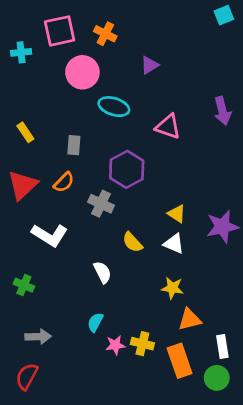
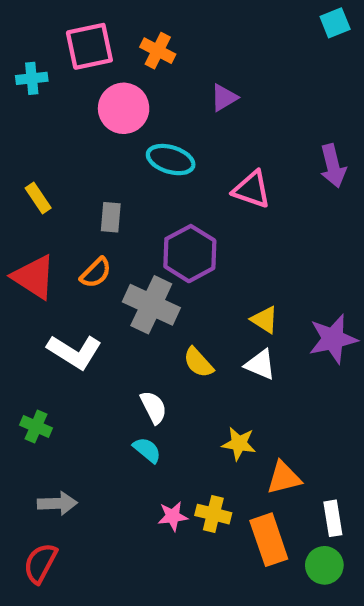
red triangle: (22, 185) -> (34, 277), turned -44
gray cross: (101, 204) -> (151, 305), size x1.4
yellow star: (172, 288) -> (239, 444), moved
cyan semicircle: (95, 322) -> (147, 450), moved, turned 102

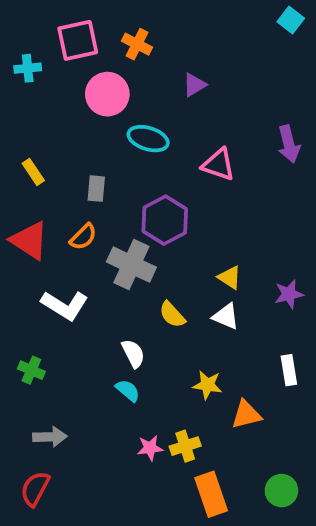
cyan square: (335, 23) -> (291, 20), turned -30
purple star: (333, 339) -> (289, 294), size x0.7
yellow cross: (213, 514) -> (185, 446), turned -32
white rectangle: (333, 518) -> (289, 370), moved
orange rectangle: (269, 540) -> (211, 494), moved

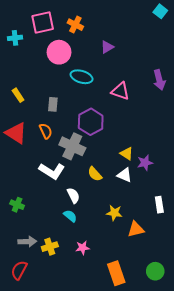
orange semicircle: (83, 237) -> (46, 131), turned -70
purple star: (289, 294) -> (145, 163), moved
white L-shape: (65, 305) -> (52, 171), moved
yellow cross: (185, 446) -> (50, 247), moved

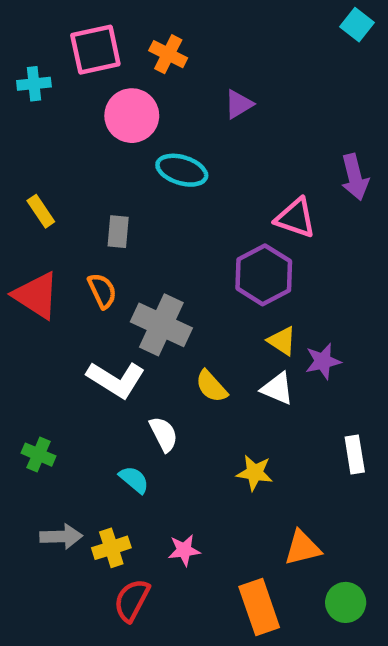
pink triangle: (120, 91) -> (296, 218), moved
purple hexagon: (91, 122) -> (264, 275), moved
cyan semicircle: (70, 216) -> (134, 480), moved
orange triangle: (136, 229) -> (302, 548), moved
red semicircle: (19, 270) -> (132, 600), moved

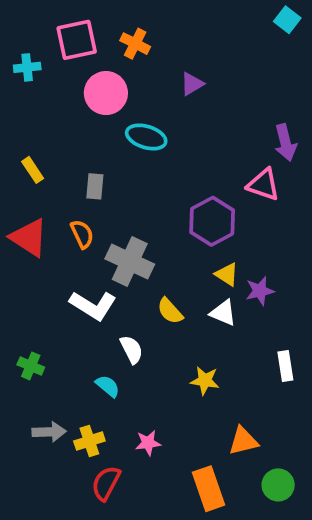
pink triangle: (296, 218) -> (263, 185), moved

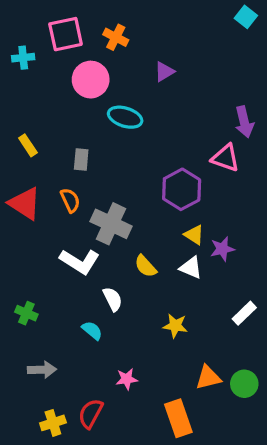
white rectangle: (285, 366) -> (244, 313), turned 55
yellow cross: (89, 441) -> (53, 423), moved
green circle: (278, 485) -> (244, 384), moved

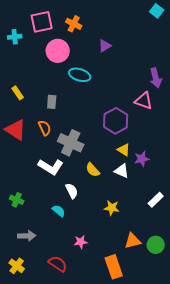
red semicircle: (91, 414) -> (58, 264), turned 96
yellow cross: (53, 423) -> (17, 266), moved, turned -35

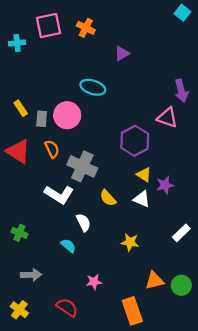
pink circle: (58, 51) -> (67, 115), moved
gray rectangle: (52, 102) -> (42, 119), moved

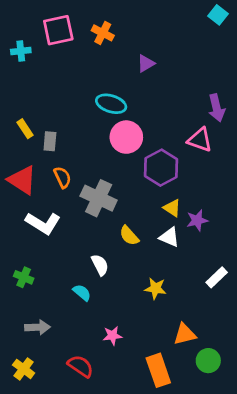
pink circle: (67, 115) -> (126, 137), moved
white L-shape: (59, 194) -> (43, 223), moved
green circle: (181, 285) -> (208, 361), moved

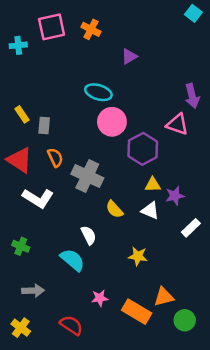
yellow triangle: (172, 208) -> (153, 185), turned -35
white rectangle: (217, 277) -> (191, 228), moved
cyan semicircle: (82, 293) -> (73, 260), size x1.5
orange rectangle: (158, 370) -> (137, 312), moved, turned -40

